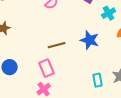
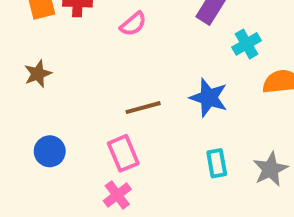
cyan rectangle: (98, 80) -> (217, 163), moved

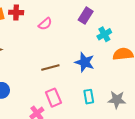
pink rectangle: (123, 153) -> (53, 98), moved
gray star: (270, 169) -> (117, 100), turned 30

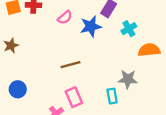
blue star: (85, 62) -> (91, 26), moved, turned -30
gray star: (117, 100) -> (128, 79), moved

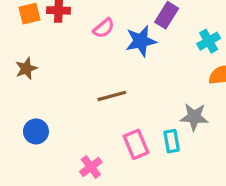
cyan cross: (129, 29) -> (209, 41), moved
pink rectangle: (74, 97) -> (136, 144), moved

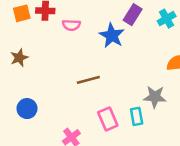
pink semicircle: (104, 28) -> (71, 25), moved, turned 42
blue star: (141, 41) -> (112, 36), turned -30
cyan cross: (209, 41) -> (167, 19), moved

